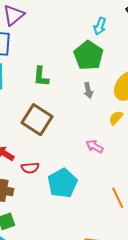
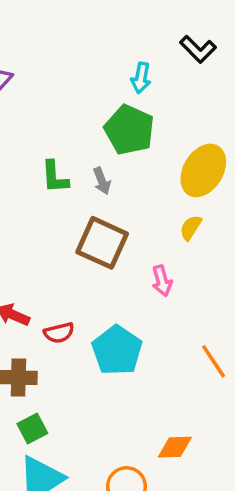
gray arrow: (88, 90) -> (102, 181), moved
brown square: (37, 120) -> (102, 243), moved
pink arrow: (95, 146) -> (162, 281), turned -126

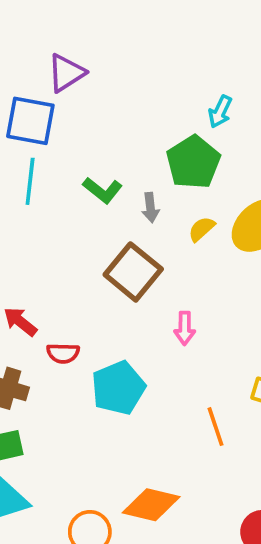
green L-shape: (55, 177) -> (103, 190), turned -63
yellow semicircle: (191, 228) -> (202, 229), moved
orange diamond: (175, 447) -> (151, 505), size x1.4

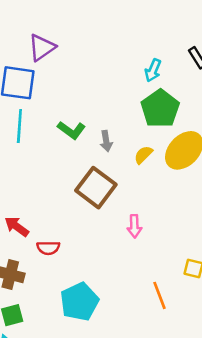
green pentagon: (193, 162) -> (160, 109), moved
cyan pentagon: (118, 388) -> (79, 302), moved

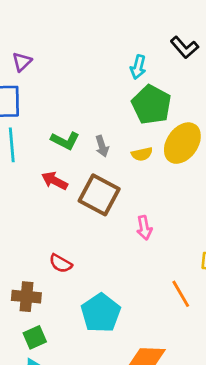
purple triangle: (42, 48) -> (22, 62), size x0.7
yellow semicircle: (143, 155) -> (142, 154), turned -138
red arrow: (17, 227) -> (55, 181), moved
red semicircle: (48, 248) -> (61, 263), turned 40

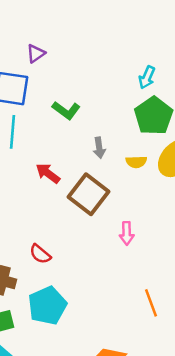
green L-shape: (65, 141) -> (66, 110), moved
cyan pentagon: (101, 313) -> (47, 306), moved

